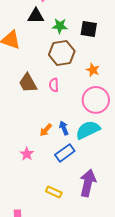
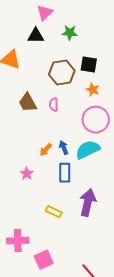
green star: (60, 26) -> (70, 33), moved
black square: (89, 29) -> (89, 65), moved
blue rectangle: (65, 153) -> (65, 173), turned -54

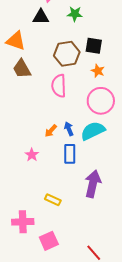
brown trapezoid: (28, 103) -> (22, 69), moved
pink semicircle: (54, 105) -> (59, 86), size x1.6
yellow rectangle: (54, 212) -> (53, 200), moved

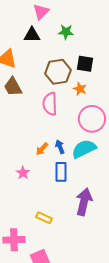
orange star: (98, 71) -> (80, 89), moved

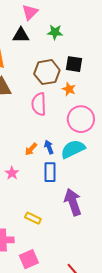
purple arrow: (84, 202) -> (73, 202), turned -32

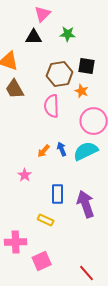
blue rectangle: (50, 172) -> (58, 194), moved

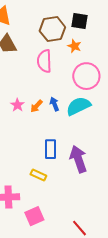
pink star: (25, 175) -> (17, 105), moved

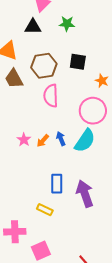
black square: (79, 21) -> (78, 62), moved
brown hexagon: (52, 29) -> (44, 66), moved
orange star: (74, 46) -> (102, 81), moved
cyan semicircle: (78, 106) -> (85, 141), turned 150

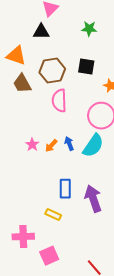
green star: (67, 24) -> (89, 29), moved

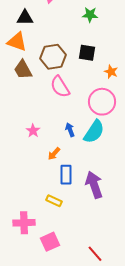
black triangle: (41, 32) -> (25, 18), moved
pink semicircle: (59, 101) -> (60, 87), turned -30
orange arrow: (51, 146) -> (54, 154), moved

